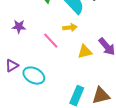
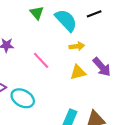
yellow arrow: (70, 28) -> (77, 46), moved

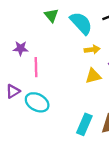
pink line: (41, 60) -> (36, 67), moved, turned 42

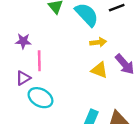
yellow triangle: (93, 76) -> (99, 70), turned 35
purple triangle: (13, 91) -> (23, 78), moved

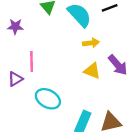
purple star: (23, 41) -> (15, 27), moved
cyan ellipse: (40, 98) -> (48, 99), moved

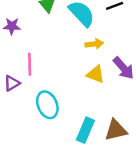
cyan ellipse: (48, 99) -> (47, 105), turned 40

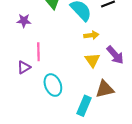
yellow triangle: (96, 74) -> (92, 60), turned 35
brown triangle: (116, 130) -> (105, 89), moved

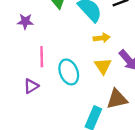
purple triangle: (24, 67) -> (31, 86), moved
cyan ellipse: (53, 85) -> (69, 72), moved

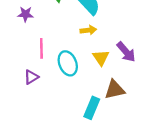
yellow arrow: (102, 38) -> (88, 30), moved

